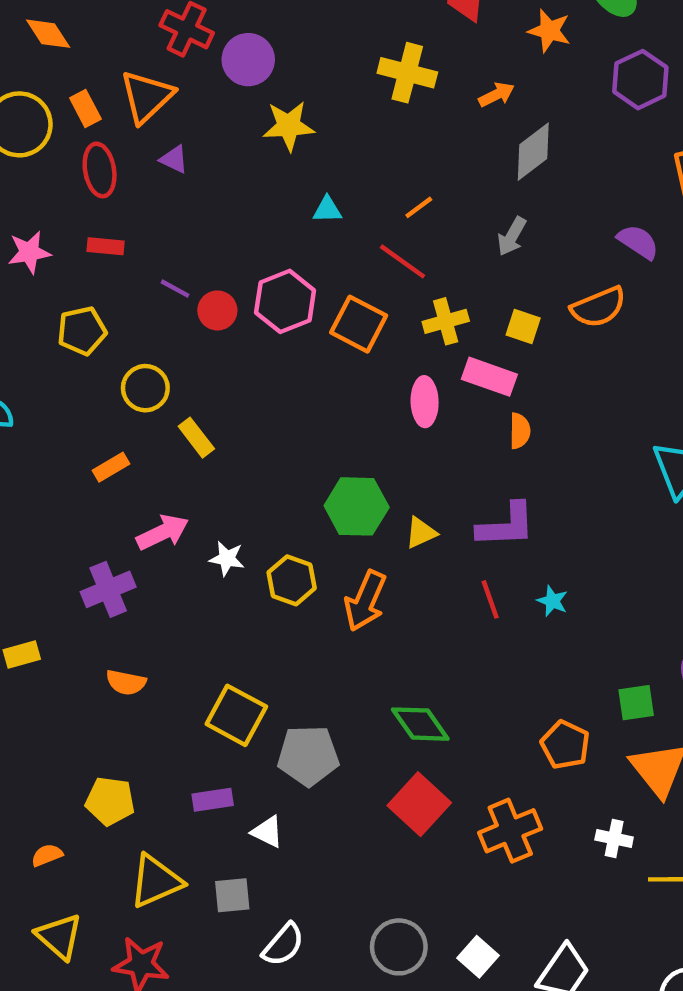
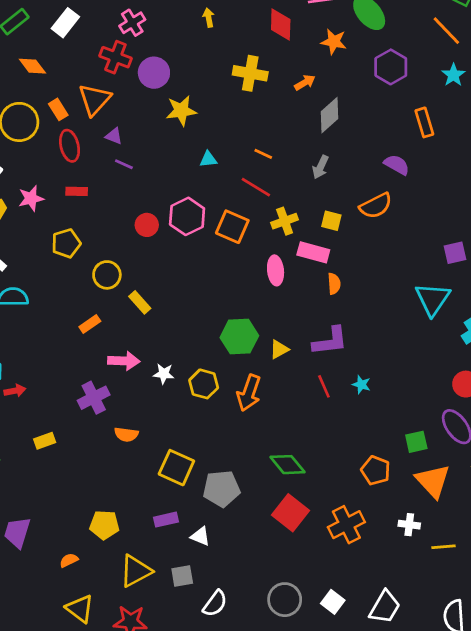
orange line: (419, 207) -> (263, 154), turned 66
purple line: (175, 289) -> (124, 164), moved
pink arrow: (163, 532) -> (124, 361), turned 32
orange semicircle: (126, 682) -> (126, 434), moved

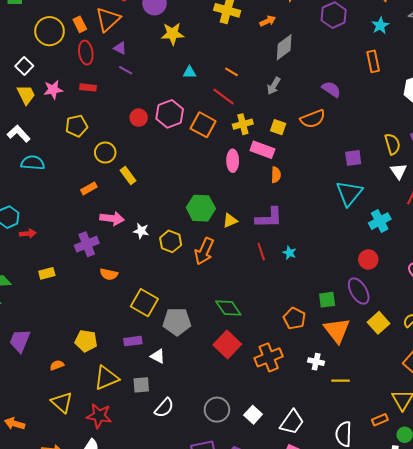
orange rectangle: (424, 122) -> (373, 61), moved
purple square: (455, 253) -> (353, 158), moved

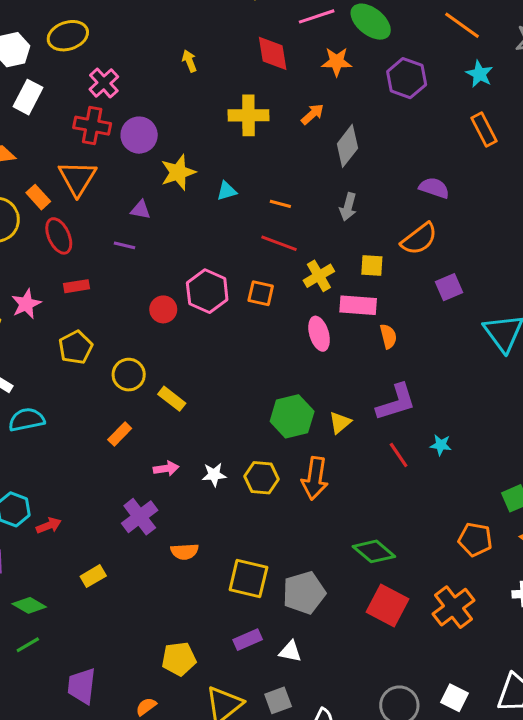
purple triangle: (120, 48) -> (141, 210), moved
cyan triangle: (190, 72) -> (227, 191), moved
orange square: (203, 125) -> (261, 293), size x0.7
purple square: (353, 158) -> (449, 287), moved
pink arrow: (112, 219) -> (166, 469), size x0.7

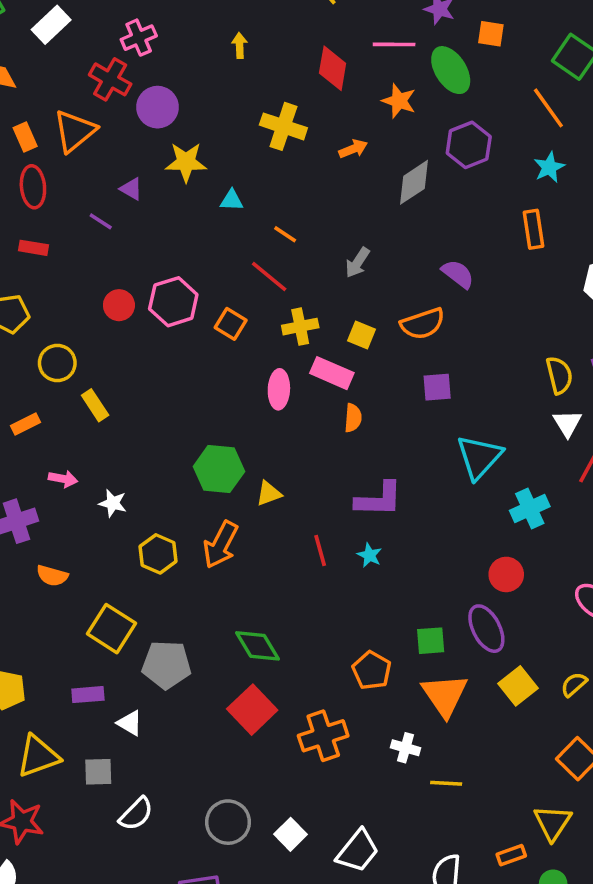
gray diamond: (347, 146) -> (414, 182), moved
purple L-shape: (396, 402) -> (379, 499), moved
yellow hexagon: (262, 478) -> (158, 554), moved

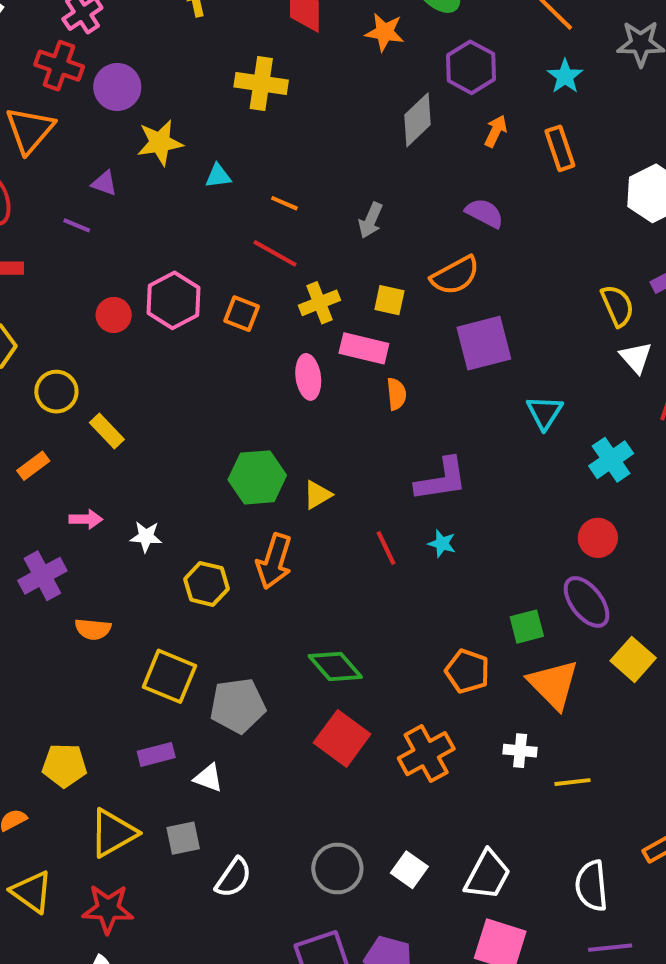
orange arrow: (353, 149) -> (496, 131), moved, turned -32
purple square: (437, 387) -> (484, 343), size x1.6
cyan triangle: (479, 457) -> (545, 412), size x0.7

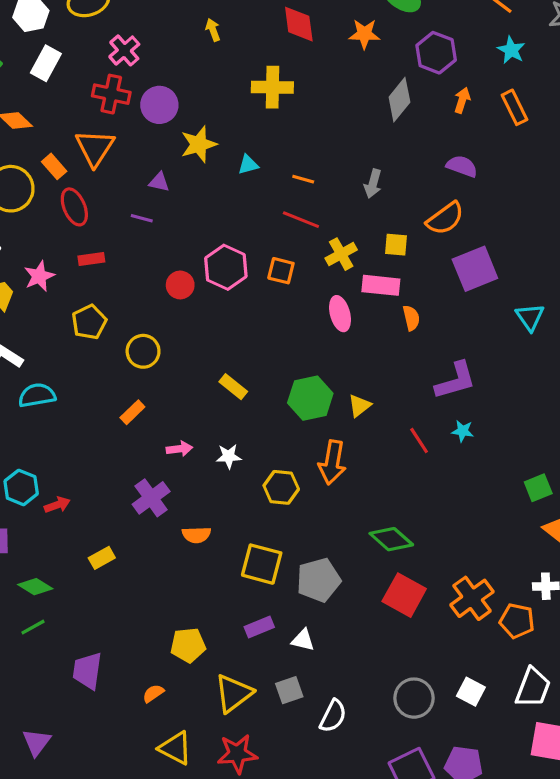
yellow rectangle: (107, 431) -> (233, 387), moved
orange pentagon: (467, 671) -> (517, 621), moved

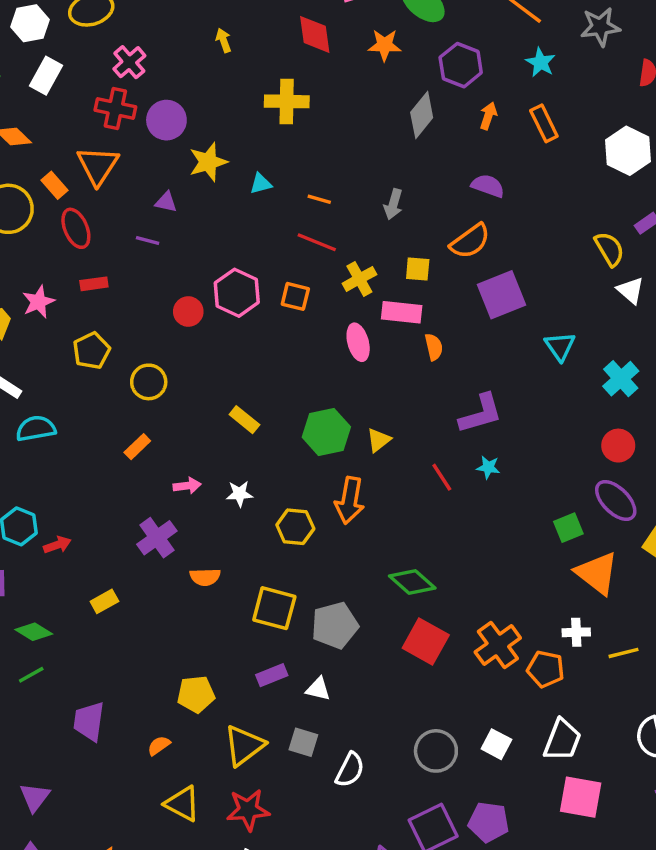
gray square: (289, 690) -> (303, 742), turned 36

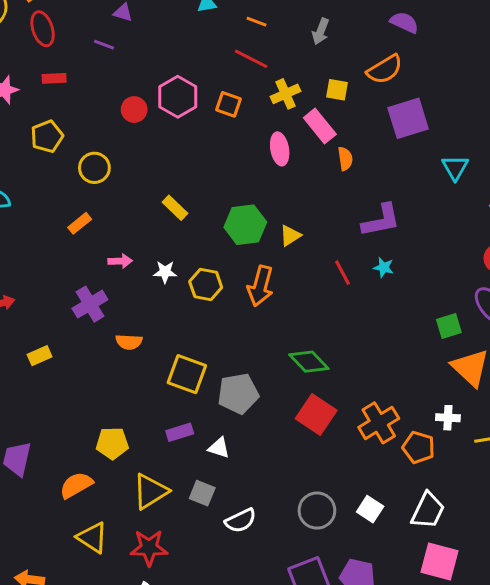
pink rectangle: (402, 312) -> (320, 126), turned 40
yellow hexagon: (295, 527) -> (206, 284), moved
orange semicircle: (159, 746) -> (76, 485), size x1.6
white semicircle: (350, 770) -> (241, 521), turned 32

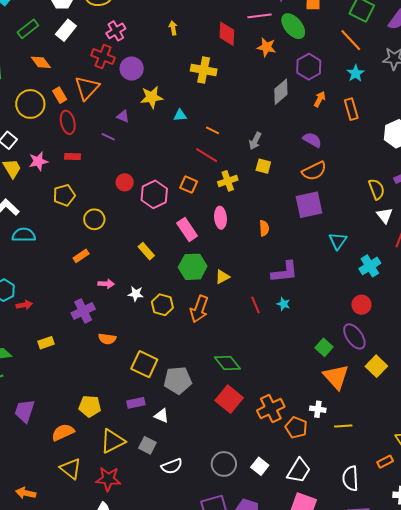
orange semicircle: (385, 69) -> (314, 171), moved
yellow square: (337, 90) -> (263, 166), moved
pink hexagon: (178, 97) -> (154, 194), moved
pink rectangle: (320, 126) -> (187, 230), moved
green square: (449, 326) -> (324, 347), turned -36

